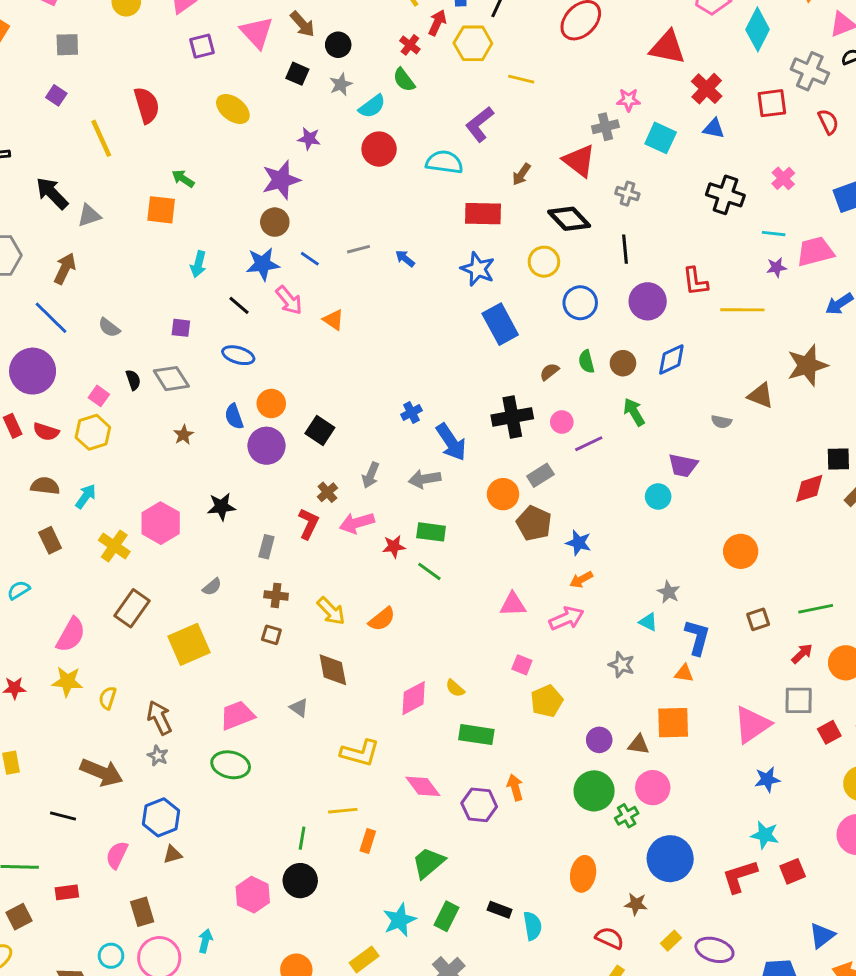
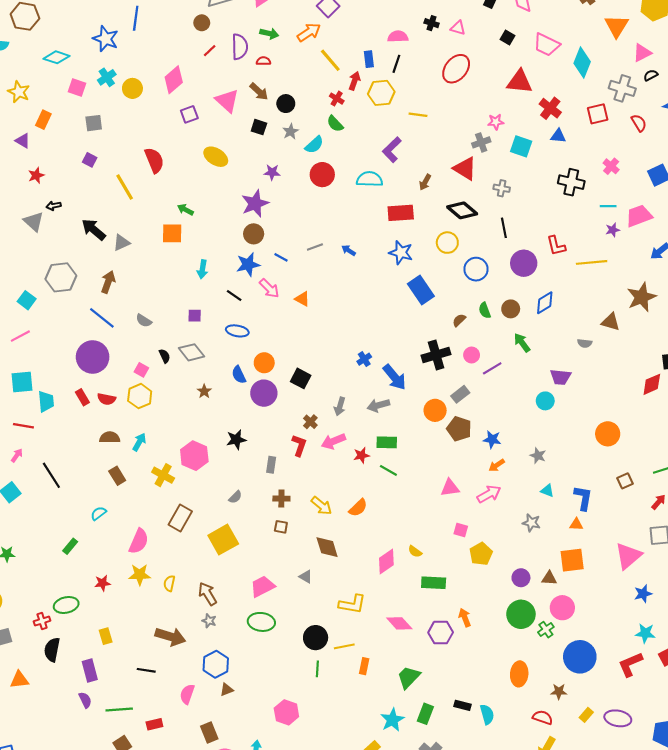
gray star: (669, 592) -> (538, 456), moved
black circle: (300, 881) -> (316, 638), moved

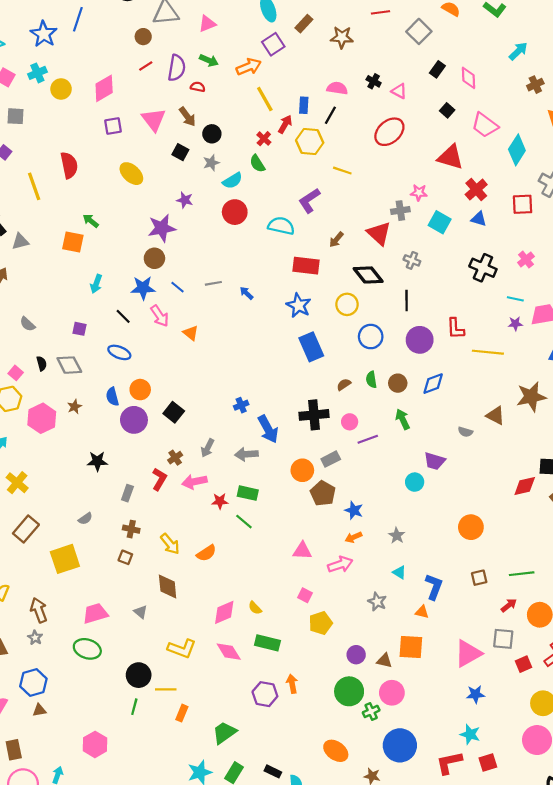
pink hexagon: (194, 456) -> (42, 418), moved
pink diamond: (399, 623) -> (229, 652), moved
orange ellipse: (519, 674) -> (336, 751), turned -70

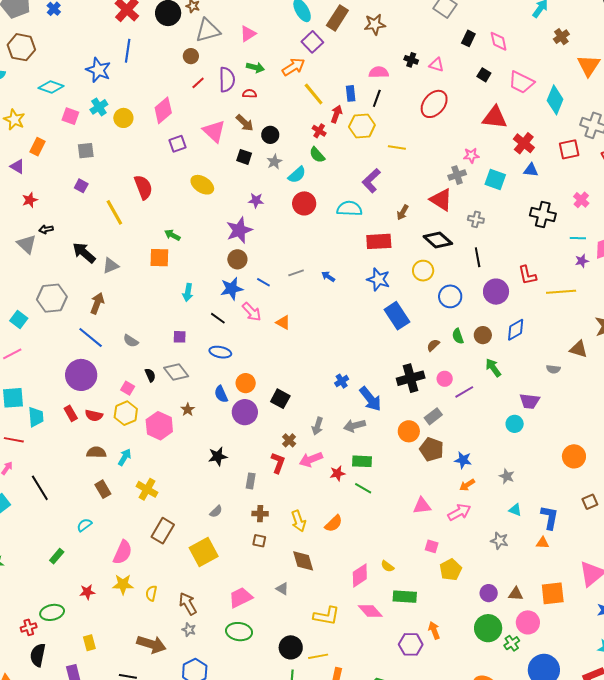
brown rectangle: (304, 24) -> (337, 18), size x1.4
yellow arrow: (170, 544) -> (298, 521), turned 30
orange square: (411, 647) -> (553, 593), moved

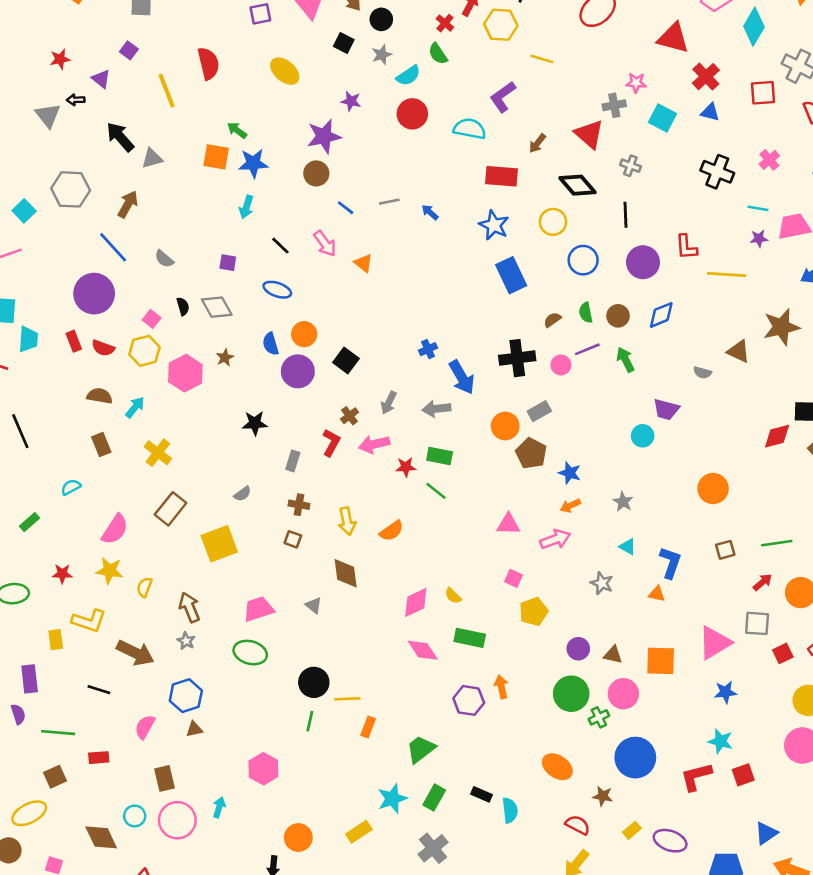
purple triangle: (17, 166) -> (101, 79), moved
blue star: (232, 289) -> (253, 163), moved
purple line: (464, 392) -> (587, 349), moved
yellow L-shape: (326, 616) -> (89, 621), moved

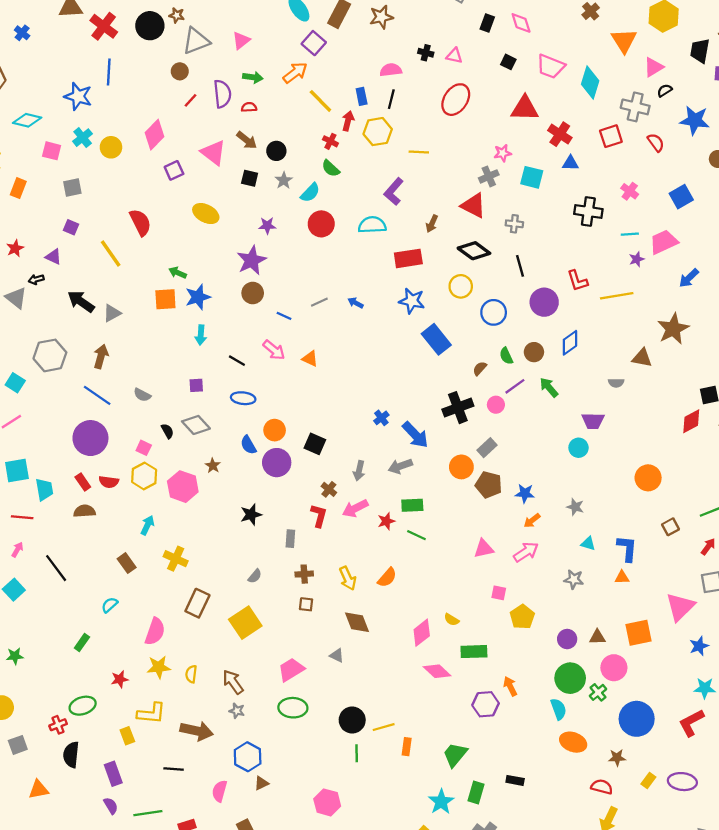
brown semicircle: (100, 396) -> (85, 511), moved
cyan semicircle: (510, 810) -> (559, 709), moved

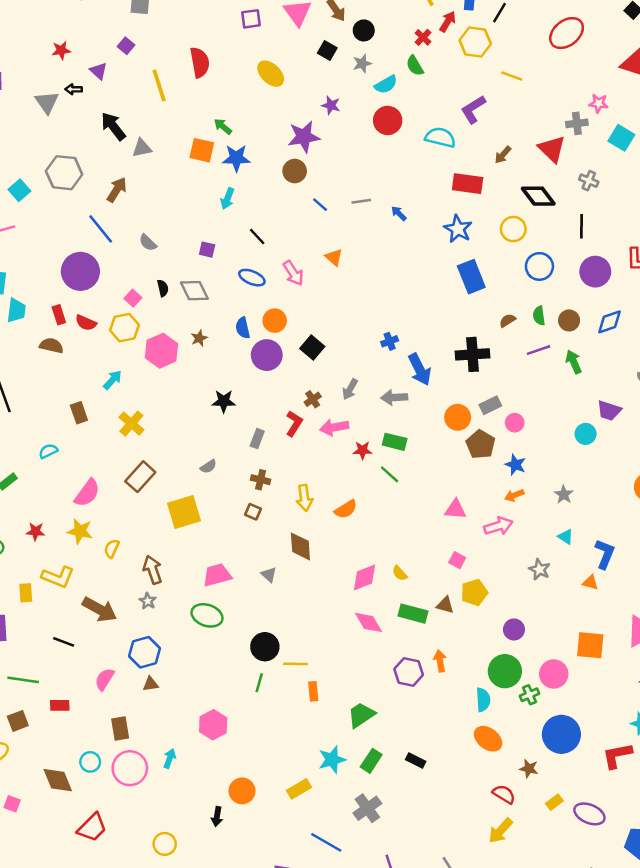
pink arrow: (274, 350) -> (293, 273), moved
pink circle: (496, 405) -> (515, 423), moved
brown triangle: (597, 637) -> (445, 605), moved
orange rectangle: (407, 747) -> (313, 691), turned -30

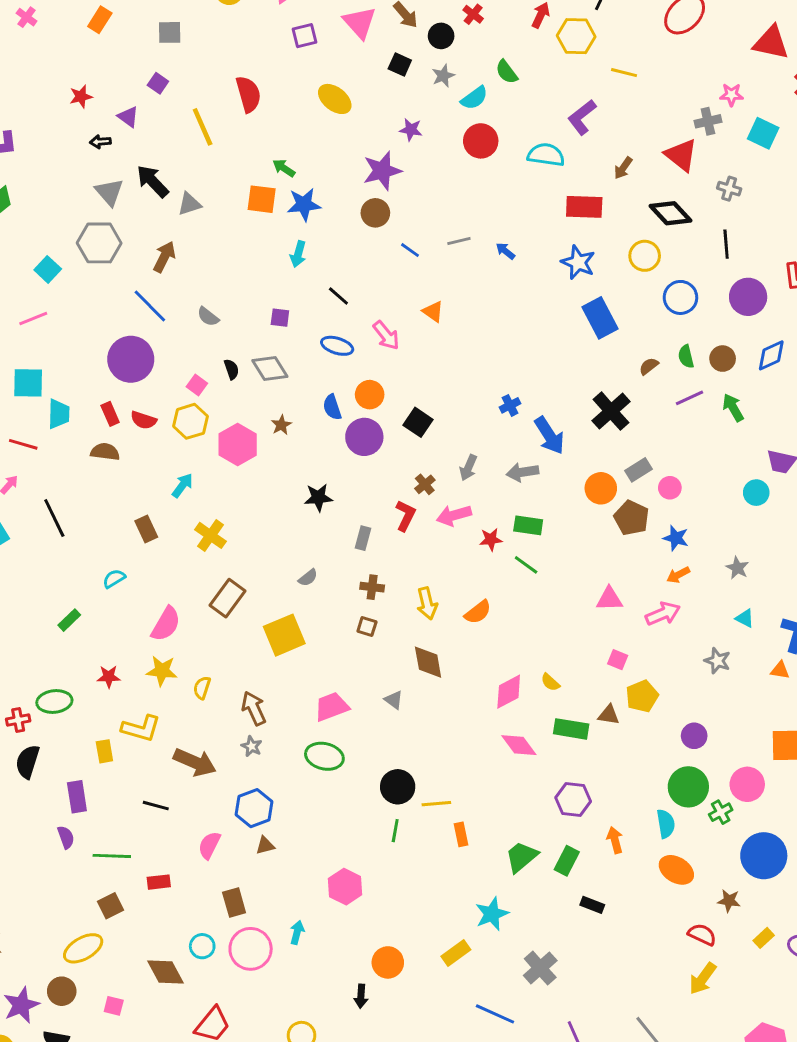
red cross: (423, 37) -> (473, 14), moved
gray triangle: (47, 102) -> (109, 192), moved
black cross: (473, 354) -> (611, 411), turned -32
orange arrow: (440, 661) -> (615, 840), moved
green rectangle: (371, 761) -> (567, 861), moved

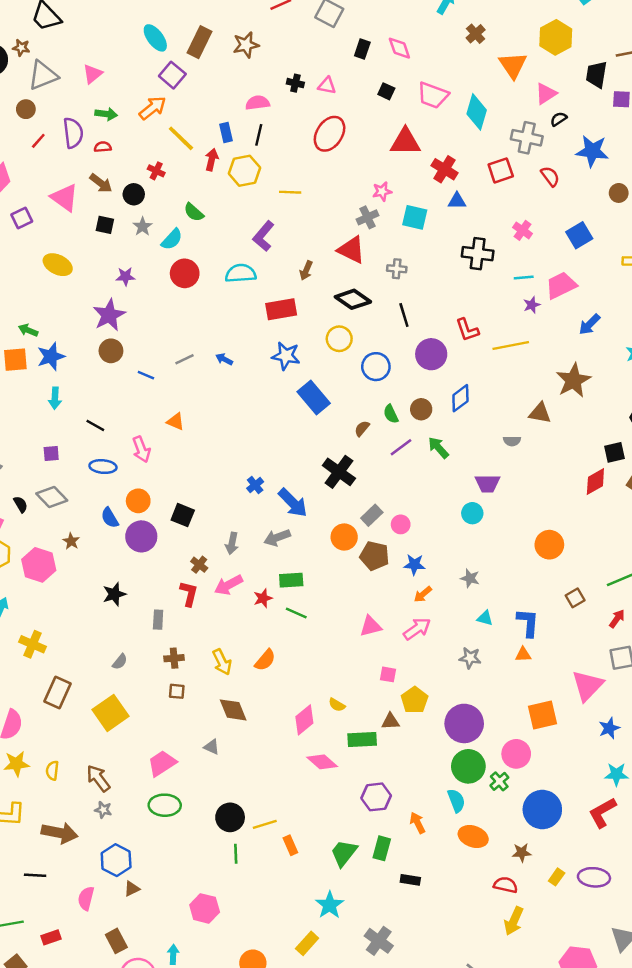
pink arrow: (386, 335) -> (141, 449), turned 30
purple circle: (694, 736) -> (464, 723), size x1.8

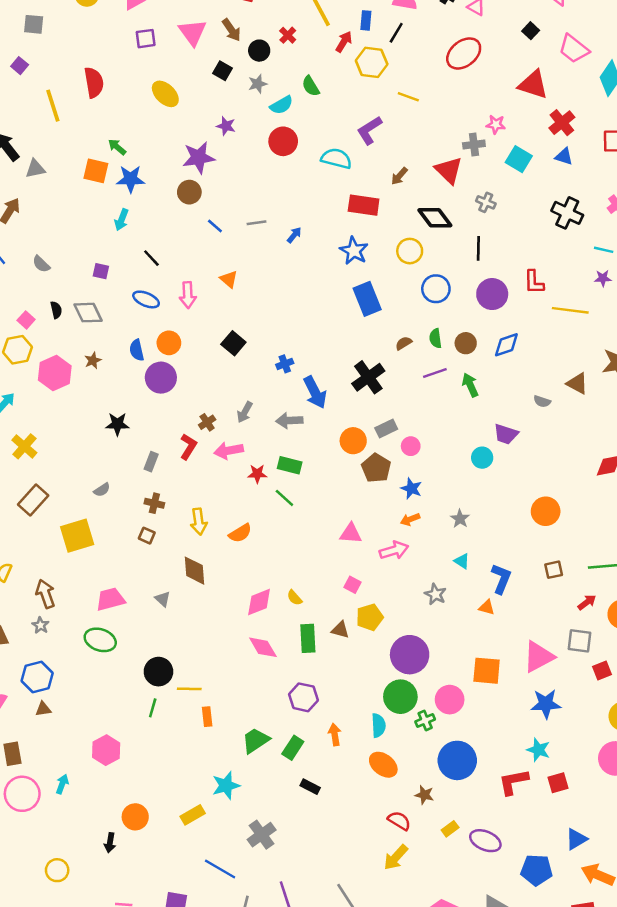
blue arrow: (224, 359) -> (294, 235), turned 84
black square: (183, 515) -> (233, 343), moved
blue star: (609, 728) -> (546, 704), size x1.4
green rectangle: (362, 739) -> (308, 638), turned 72

